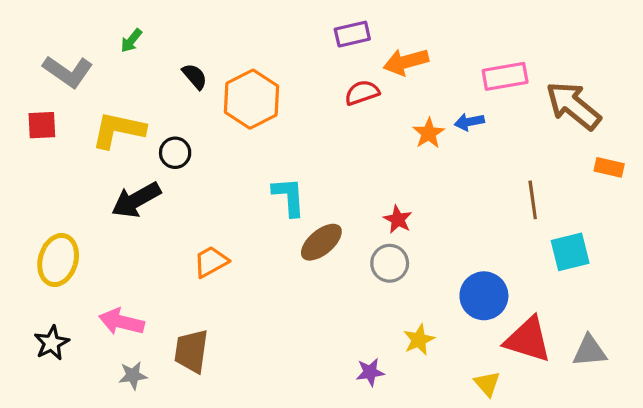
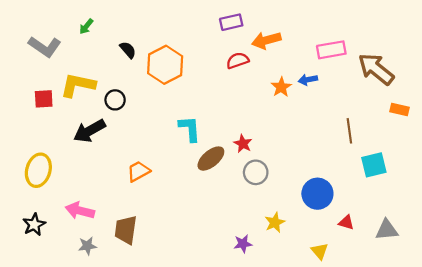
red square: (42, 125) -> (44, 99), moved
red star: (398, 219) -> (243, 144), moved
red triangle: (528, 340) -> (346, 222), size x0.5

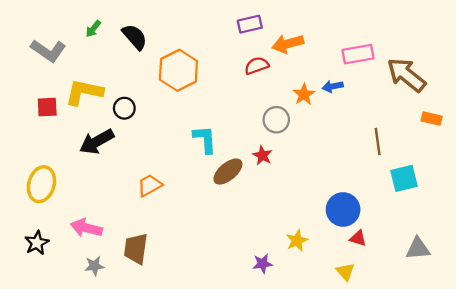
black semicircle: (128, 50) -> (135, 37), moved, size x1.4
gray circle: (256, 172) -> (276, 120), moved
red triangle: (346, 222) -> (358, 238), moved

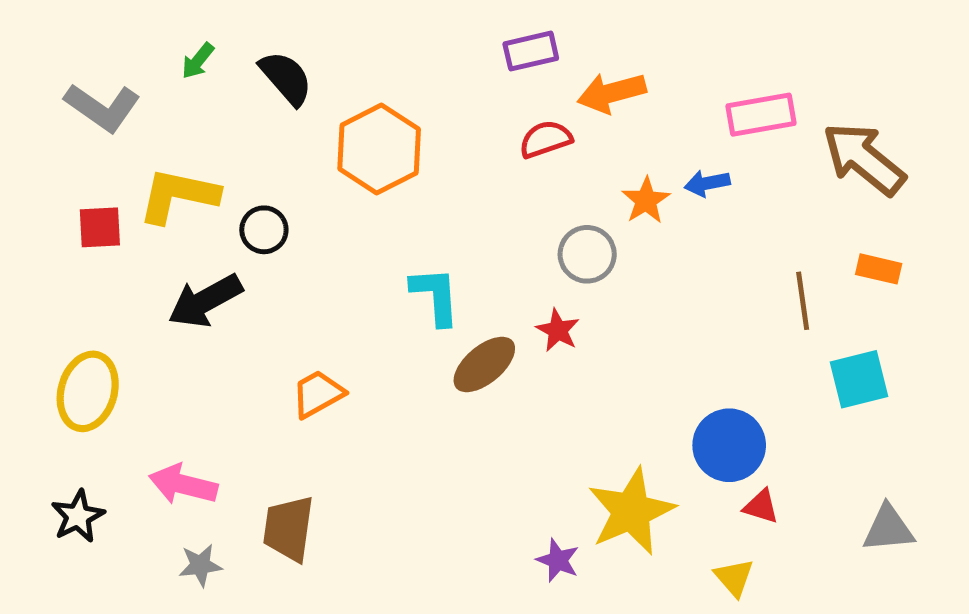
orange rectangle: (432, 119) -> (879, 269), moved
yellow star: (297, 241) -> (631, 511), size x1.8
purple star: (262, 264) -> (558, 560), turned 30

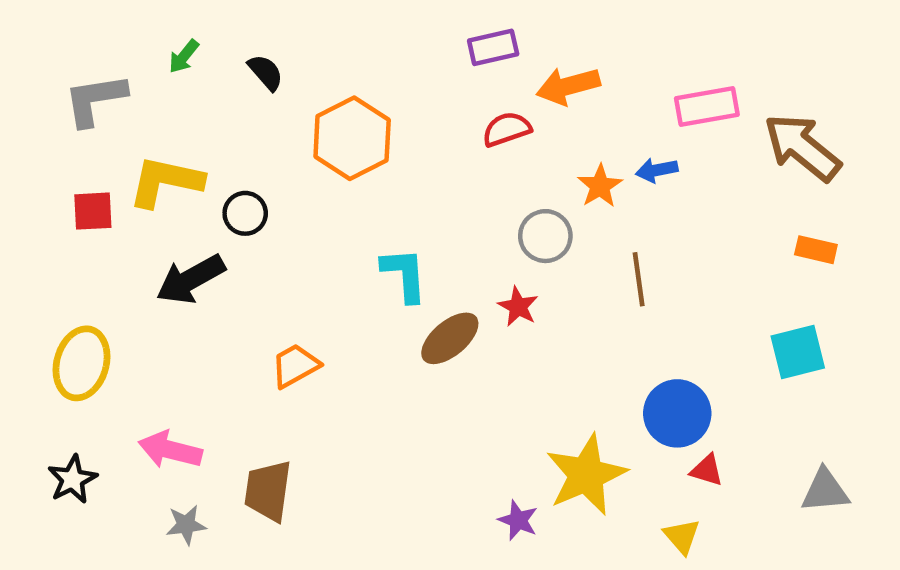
black semicircle: (286, 78) -> (266, 72), size x0.7
gray L-shape: (102, 107) -> (95, 100), turned 136
brown line: (803, 301) -> (639, 279), moved

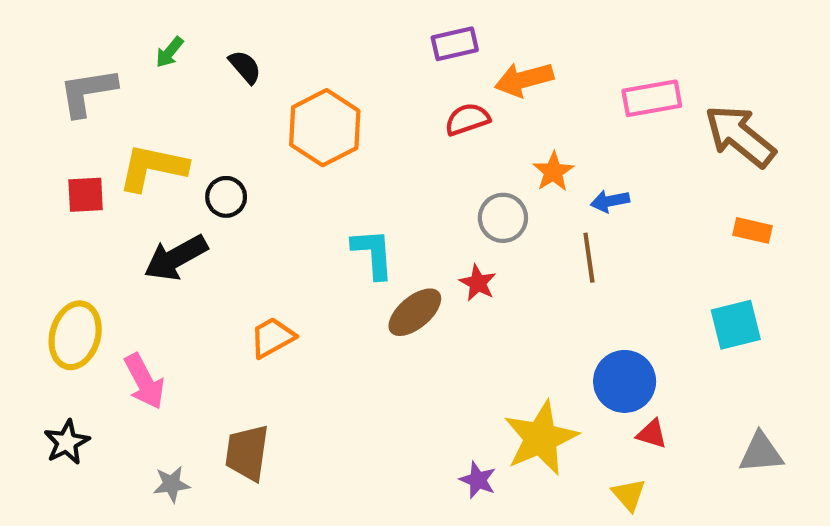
blue arrow: (657, 170) -> (610, 201), moved
pink arrow: (170, 450) -> (144, 381), moved, turned -132

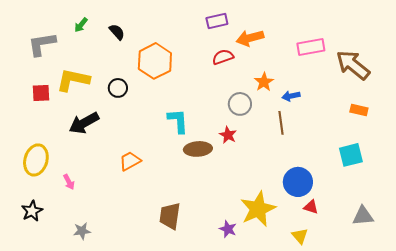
black circle: (226, 197) -> (118, 88), moved
brown ellipse: (415, 312) -> (198, 149), turned 36
pink arrow: (144, 381) -> (69, 182), size x0.6
brown trapezoid: (247, 453) -> (170, 216), moved

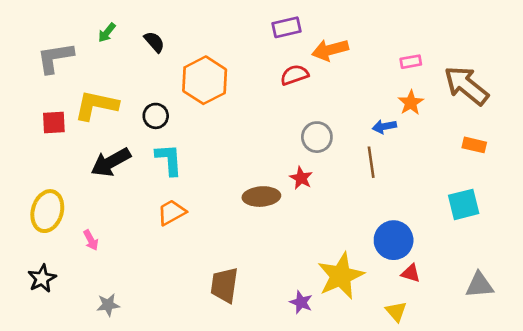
pink rectangle: (311, 47) -> (411, 62), size x0.6
orange star: (264, 82) -> (411, 103), moved
cyan L-shape: (178, 121) -> (169, 160), moved

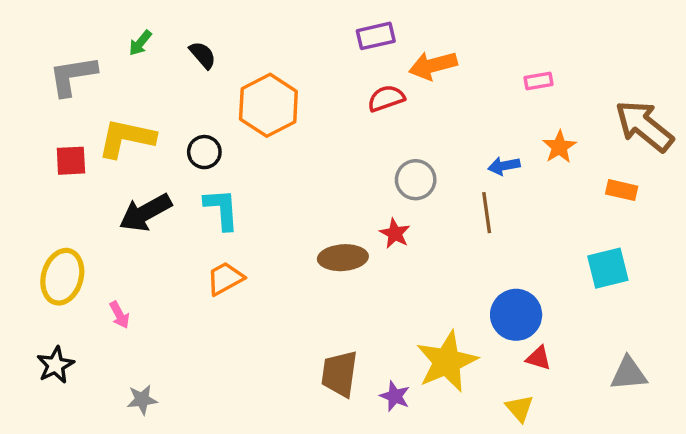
brown arrow: (466, 85) -> (644, 126), moved
orange star: (411, 103) -> (559, 147), moved
brown trapezoid: (224, 285) -> (339, 374), moved

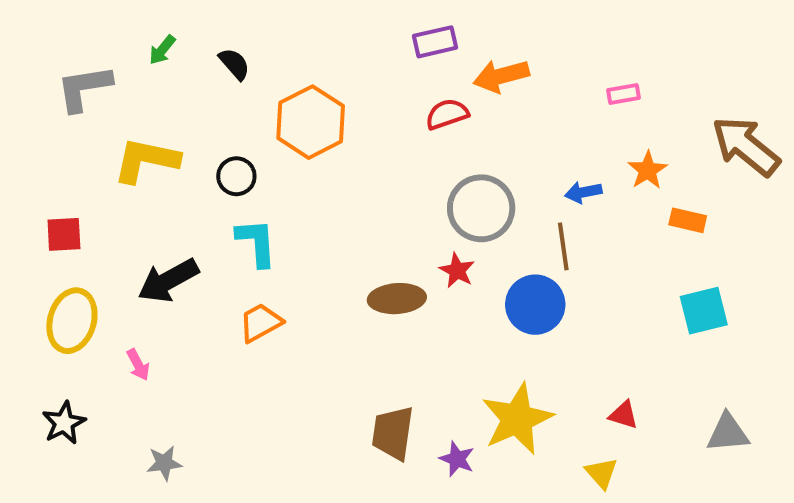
red square: (71, 161) -> (64, 234), moved
gray circle: (416, 180) -> (481, 208), size x1.4
orange rectangle: (622, 190) -> (688, 220), moved
black arrow: (145, 213) -> (168, 281), moved
blue circle: (516, 315) -> (535, 305), moved

